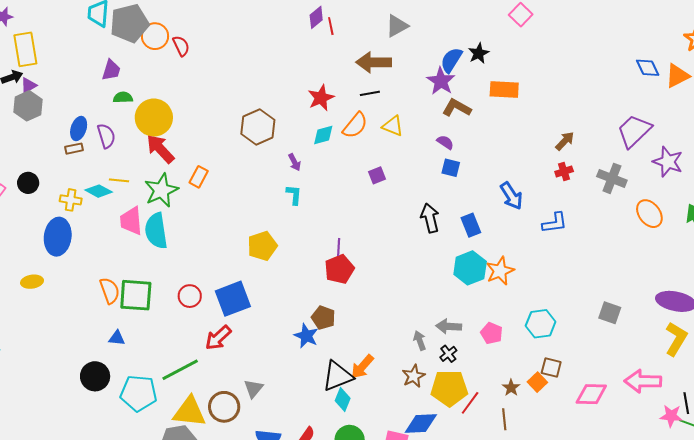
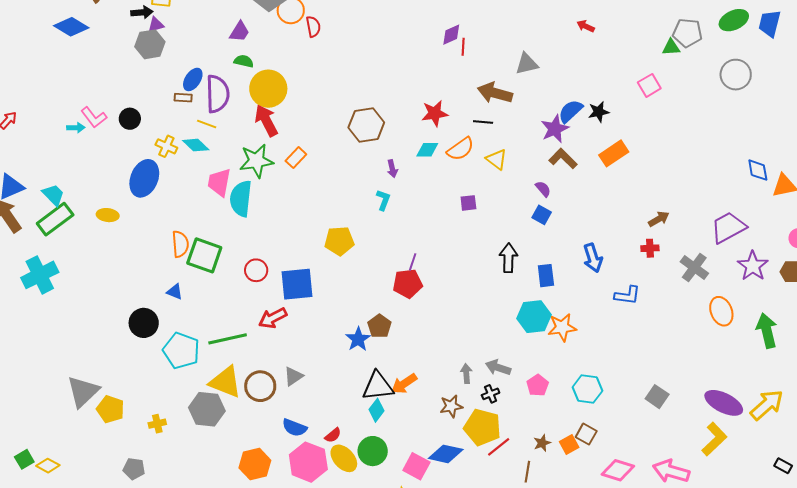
orange rectangle: (504, 89) -> (614, 153), turned -52
purple semicircle: (106, 136) -> (218, 94), size x1.5
yellow line: (119, 180) -> (207, 124), moved

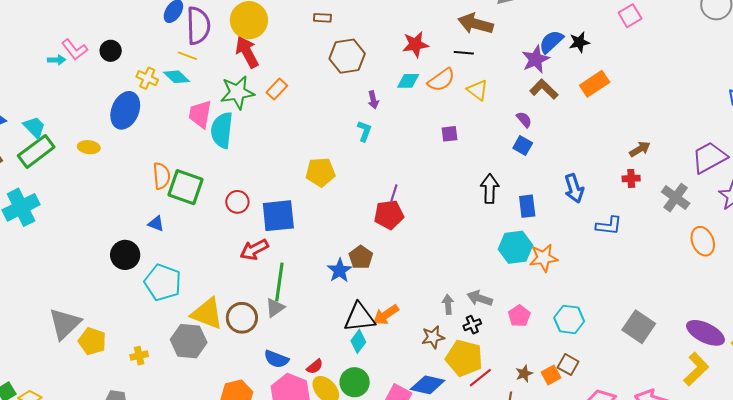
brown rectangle: (183, 98) -> (322, 18), moved
green line: (228, 339) -> (279, 282), moved, turned -69
gray square: (657, 397) -> (639, 327), size x1.4

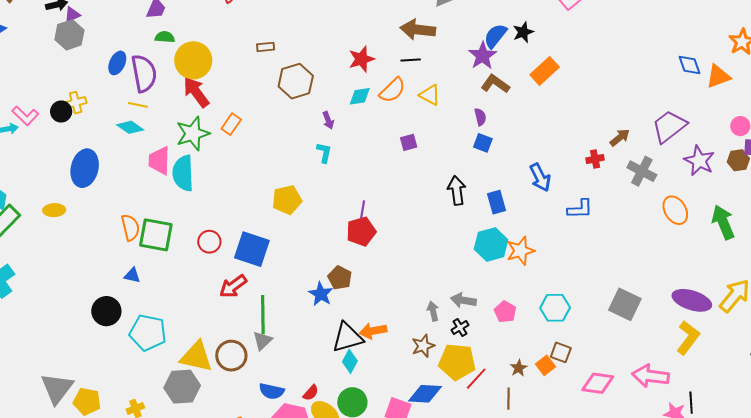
yellow cross: (147, 78) -> (76, 103), moved, turned -30
purple semicircle: (524, 120) -> (480, 117), turned 36
brown arrow: (640, 149) -> (620, 137), moved
blue square: (278, 216) -> (252, 249), turned 33
orange arrow: (386, 315) -> (373, 331), turned 32

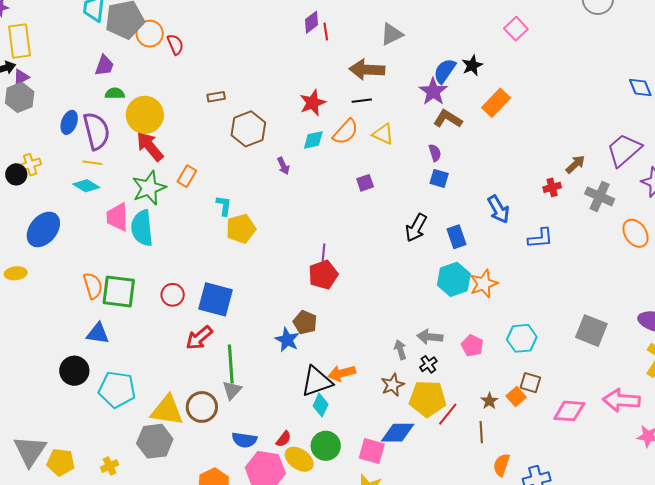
cyan L-shape: (324, 153) -> (224, 206), moved
blue ellipse: (85, 168) -> (43, 229), turned 30
black arrow: (457, 190) -> (416, 228), turned -140
yellow pentagon: (287, 200) -> (241, 229), moved
blue triangle: (132, 275) -> (98, 333), size x1.4

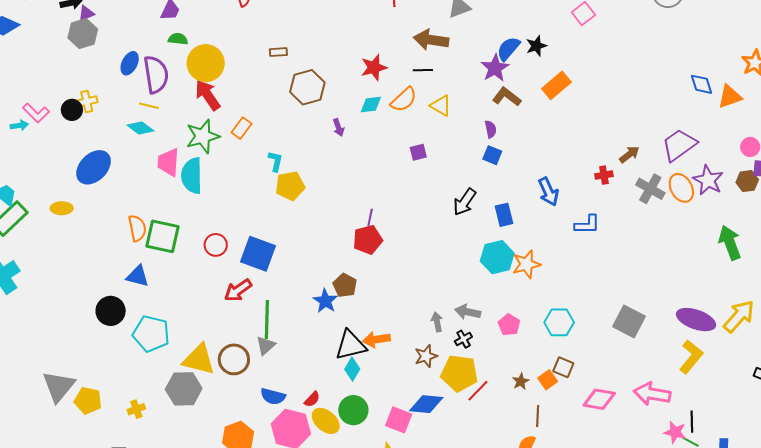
orange ellipse: (636, 233) -> (681, 188), moved
brown line: (481, 432) -> (538, 416), moved

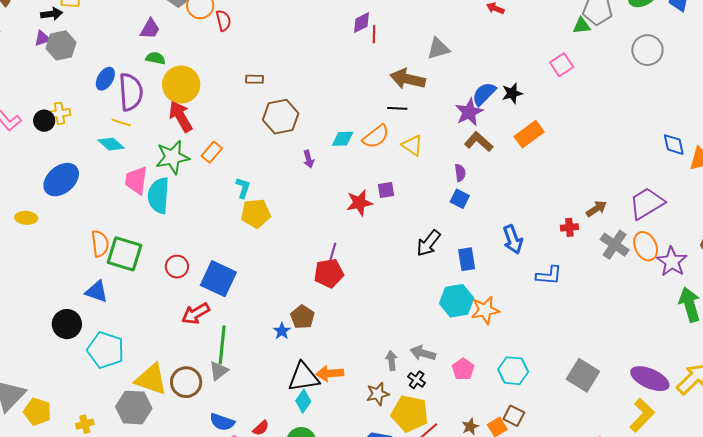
purple triangle: (86, 13) -> (42, 38), moved
red star: (374, 67) -> (359, 203), moved
purple star: (708, 180) -> (672, 262), moved
blue star: (325, 301) -> (282, 331), size x0.7
black cross: (463, 339) -> (417, 380), turned -30

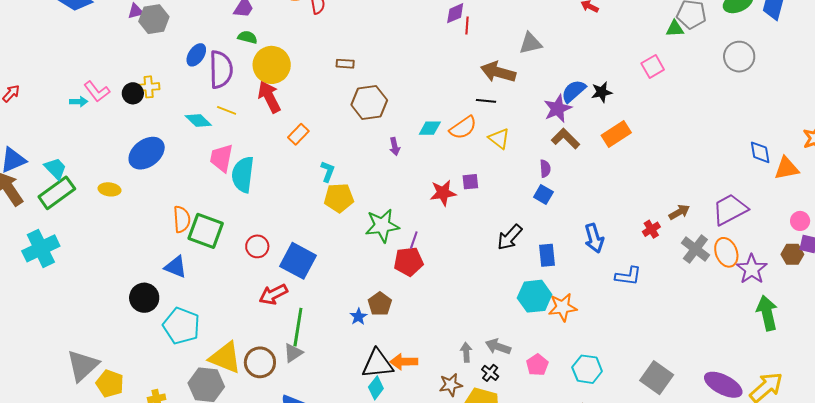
yellow line: (121, 123) -> (227, 110), moved
green star: (172, 157) -> (382, 226), moved
red cross: (569, 227) -> (651, 229), turned -30

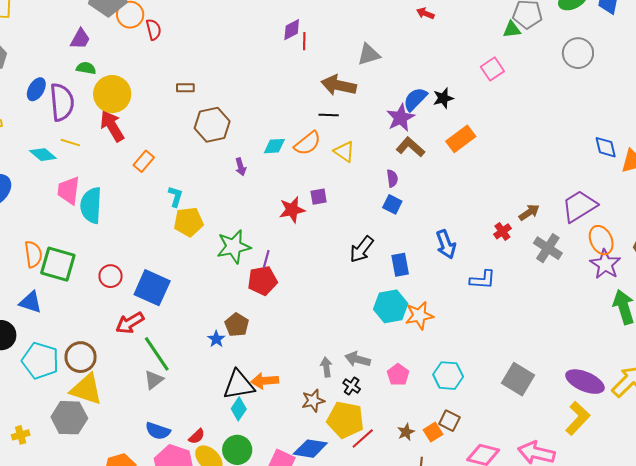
orange ellipse: (726, 252) -> (601, 240), moved
green line: (298, 327) -> (157, 354), turned -39
brown circle: (260, 362) -> (81, 357), moved

